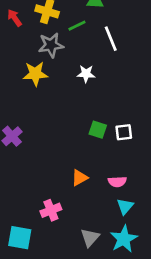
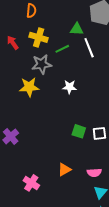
white line: (111, 39) -> (89, 48), moved
pink cross: (51, 210) -> (31, 183), moved, turned -35

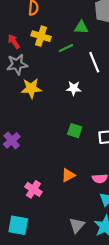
white line: (89, 48) -> (94, 62), moved
gray star: (42, 64) -> (17, 64), moved
green square: (79, 131) -> (75, 131), moved

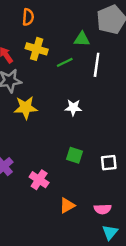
white line: (94, 62) -> (97, 65), moved, turned 30
pink cross: (33, 189) -> (39, 180), moved

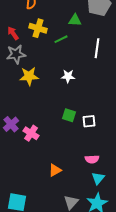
white line: (97, 65) -> (97, 48), moved
white square: (109, 163) -> (89, 121), moved
pink cross: (39, 180) -> (31, 133), moved
orange triangle: (67, 205) -> (55, 170), moved

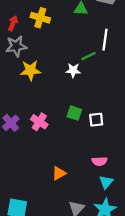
red arrow: (13, 33) -> (13, 23), turned 56
green line: (61, 39) -> (89, 56), moved
pink cross: (31, 133) -> (39, 122), moved

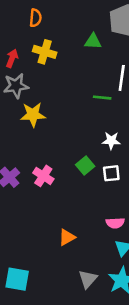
green line: (89, 56) -> (102, 98), turned 32
white star: (73, 70) -> (111, 141), moved
green square: (74, 113) -> (85, 165), turned 32

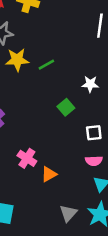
green line: (102, 98) -> (46, 65), moved, turned -35
white square: (111, 173) -> (94, 133), moved
pink cross: (43, 176) -> (27, 158), moved

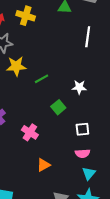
green line: (46, 65) -> (41, 79), moved
pink cross: (27, 158) -> (30, 132), moved

